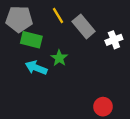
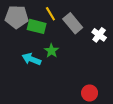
green rectangle: (31, 40) -> (37, 26), moved
white cross: (114, 40) -> (99, 35), turned -32

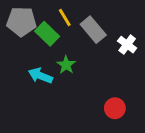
green rectangle: (37, 26) -> (47, 34), turned 30
red circle: (90, 93) -> (115, 108), moved

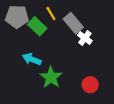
white cross: (127, 45) -> (85, 38), moved
green star: (66, 65) -> (51, 77), moved, size x1.5

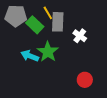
gray rectangle: (73, 23) -> (58, 22), moved, turned 42
green star: (51, 77) -> (48, 52), moved

